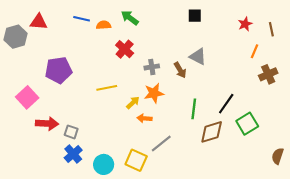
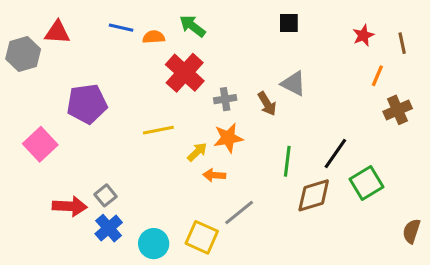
red cross: (125, 49) -> (185, 73), size x1.4
red arrow: (47, 124) -> (70, 206), moved
gray square: (71, 132) -> (105, 195), turned 32

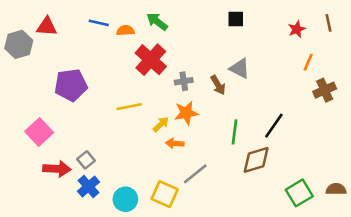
brown line: (402, 43) -> (328, 23), moved
pink square: (40, 144) -> (39, 132), moved
green square: (366, 183) -> (299, 193), moved
brown semicircle: (412, 231) -> (336, 189), turned 72

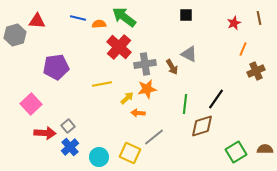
green arrow: (157, 22) -> (124, 17), size x1.4
gray cross: (184, 81) -> (145, 64), size x1.5

